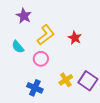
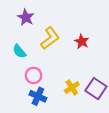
pink circle: (41, 59) -> (34, 75), moved

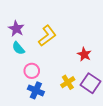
purple star: (26, 17) -> (16, 29), moved
red star: (82, 42) -> (84, 54), moved

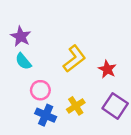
yellow L-shape: (47, 36) -> (74, 59), moved
yellow cross: (68, 82) -> (76, 106), moved

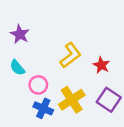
cyan semicircle: (23, 61) -> (17, 68), moved
yellow cross: (76, 106) -> (72, 100), size x1.5

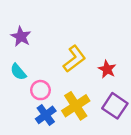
blue cross: (43, 108) -> (46, 115), turned 30

